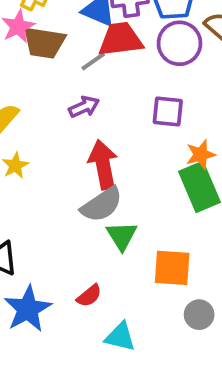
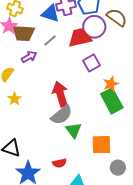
red trapezoid: (121, 39) -> (80, 38), moved
purple arrow: (84, 107) -> (29, 57), moved
purple square: (168, 112) -> (91, 63), turned -30
red semicircle: (89, 296) -> (60, 163), turned 32

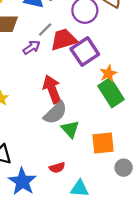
red trapezoid: (80, 38) -> (64, 40), moved
gray line: (50, 40) -> (45, 30), moved
purple arrow: (29, 57) -> (32, 47), moved
purple square: (91, 63) -> (85, 52), size x1.4

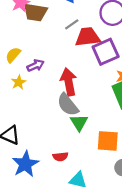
purple arrow: (32, 47) -> (36, 65), moved
gray semicircle: (55, 113) -> (68, 105), turned 85

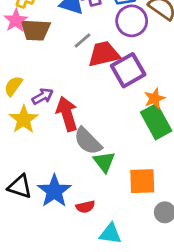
yellow star: (19, 82) -> (24, 119), size x1.5
red arrow: (69, 82) -> (67, 114), moved
blue star: (25, 164) -> (54, 191), moved

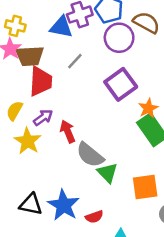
red trapezoid: (104, 54) -> (41, 81), moved, turned 112
red arrow: (67, 114) -> (68, 131), size x0.7

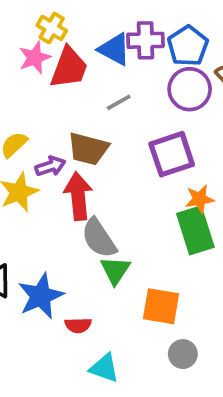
brown trapezoid: (30, 56) -> (88, 149), moved
red trapezoid: (41, 81) -> (69, 68), moved
red arrow: (68, 131) -> (78, 196), size x1.4

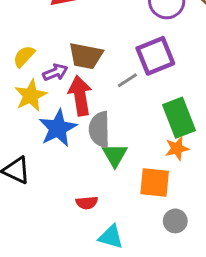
gray line: (119, 102) -> (127, 80), moved
orange star: (199, 199) -> (177, 148), moved
gray semicircle: (99, 238) -> (99, 129), turned 36
blue star: (41, 296) -> (58, 128), moved

